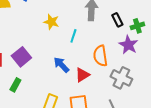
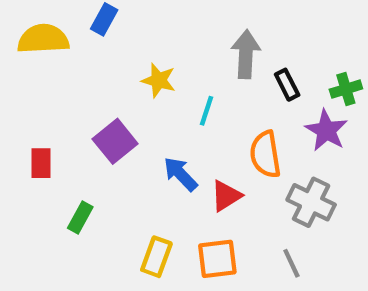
black rectangle: (117, 20) -> (287, 85), moved
purple square: (21, 57) -> (115, 141), moved

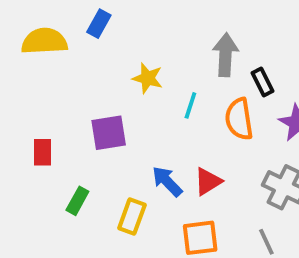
purple square: (115, 141) -> (109, 133), turned 30
orange semicircle: (265, 154) -> (239, 119), moved
blue arrow: (180, 174) -> (167, 181), moved
yellow rectangle: (156, 257) -> (132, 216), moved

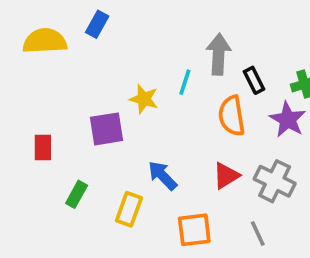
yellow star: (148, 78) -> (144, 99), moved
cyan line: (190, 105) -> (185, 82), moved
red triangle: (208, 181) -> (226, 176), moved

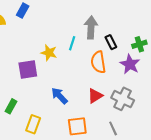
yellow rectangle: (129, 209) -> (33, 124), moved

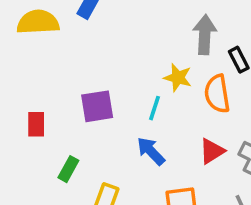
cyan line: (72, 43) -> (154, 108), moved
yellow star: (49, 53) -> (178, 78), moved

